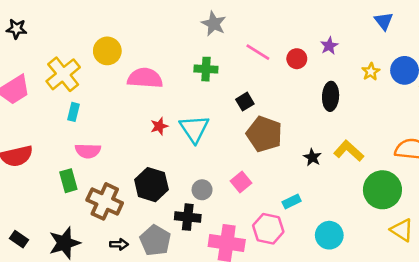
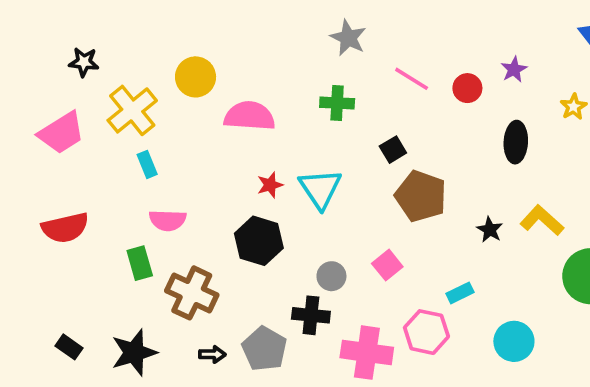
black star: (16, 29) -> (84, 62), moved
cyan rectangle: (74, 112) -> (147, 164), turned -36
black hexagon: (151, 185) -> (259, 241), moved

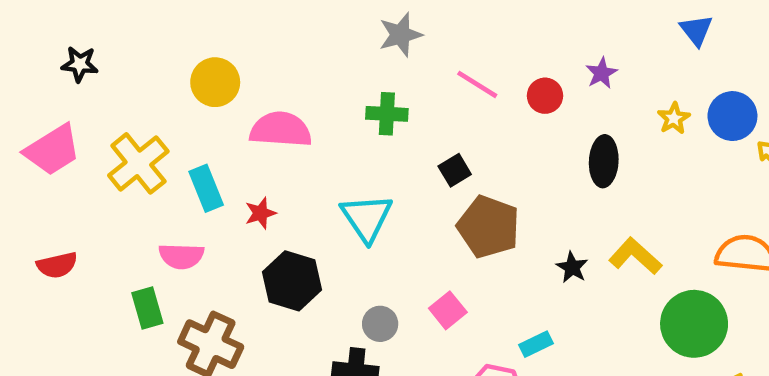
gray star: (348, 38) -> (400, 35), turned 30
yellow cross: (132, 110) -> (138, 163), moved
cyan rectangle: (147, 164) -> (206, 188), moved, size x1.4
red star: (270, 185) -> (260, 213), moved
red semicircle: (65, 228) -> (57, 265), size x0.7

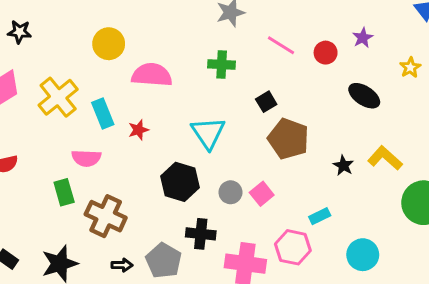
black ellipse: (604, 161) -> (364, 96), turned -60
black hexagon: (292, 281) -> (180, 182), moved
gray circle: (380, 324) -> (230, 192), moved

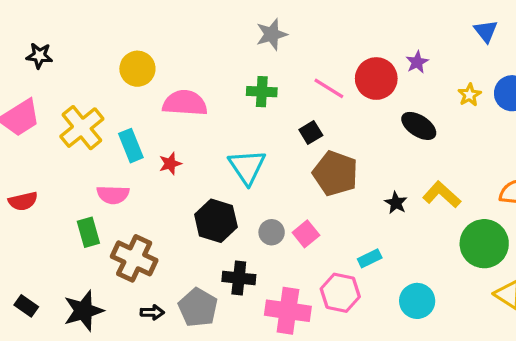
pink line: (281, 45) -> (329, 88), moved
red circle: (326, 53) -> (376, 79), size x1.6

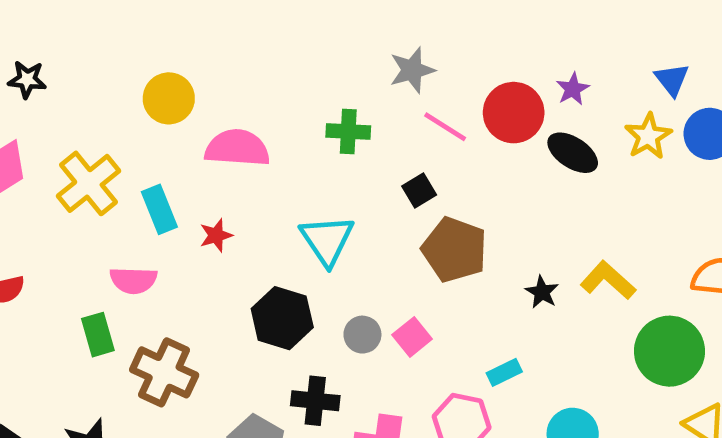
blue triangle: (486, 31) -> (672, 80), moved
gray star: (272, 34) -> (412, 70), moved
yellow star: (469, 95) -> (648, 136), size x1.4
black ellipse: (419, 126) -> (573, 153), moved

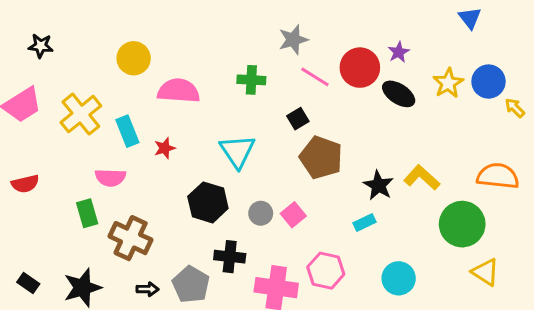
blue triangle: (672, 80) -> (470, 18), moved
black star: (542, 292) -> (378, 185), size x1.4
cyan rectangle: (504, 372) -> (365, 223), moved

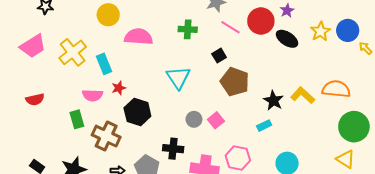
red star: (165, 148) -> (119, 88), moved
orange semicircle: (498, 176) -> (336, 89), moved
black hexagon: (208, 202) -> (137, 112), moved
green circle: (462, 224) -> (354, 127), moved

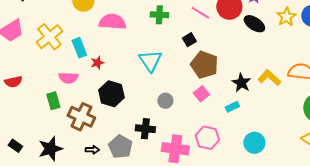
red star: (119, 88) -> (97, 63), moved
pink square: (216, 120) -> (201, 94), moved

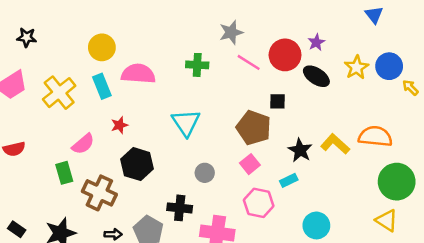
black square: (189, 40) -> (277, 101), moved, turned 32
cyan rectangle: (79, 48) -> (102, 86), moved
pink semicircle: (68, 78) -> (83, 144), turned -42
pink hexagon: (207, 138) -> (259, 203), moved

